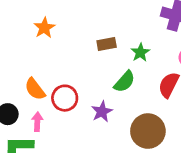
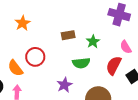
green semicircle: (124, 82) -> (81, 63), turned 42
red circle: (65, 98) -> (35, 57), moved

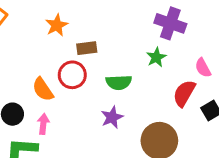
purple cross: (119, 15) -> (170, 23), moved
brown rectangle: (68, 35) -> (87, 48), moved
green semicircle: (81, 63) -> (119, 82), moved

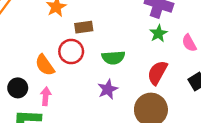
green star: (156, 57) -> (158, 33), moved
red semicircle: (184, 93) -> (157, 73), moved

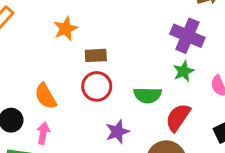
red circle: (71, 51) -> (97, 86), moved
green semicircle: (113, 58) -> (148, 95), moved

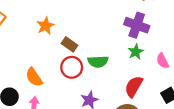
brown rectangle: (96, 55) -> (69, 44), turned 42
green semicircle: (148, 95) -> (98, 62), moved

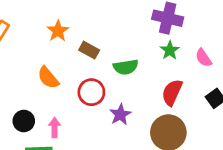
red circle: (72, 67) -> (91, 92), moved
orange semicircle: (34, 77) -> (48, 78), moved

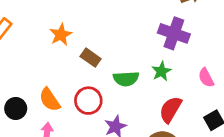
green star: (170, 50) -> (161, 71), moved
orange semicircle: (48, 78) -> (50, 100), moved
black circle: (24, 121) -> (16, 108), moved

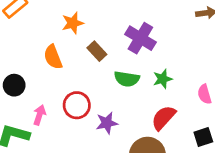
purple cross: (174, 33) -> (140, 38), moved
orange semicircle: (50, 100) -> (53, 57), moved
red circle: (88, 101) -> (77, 105), moved

